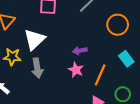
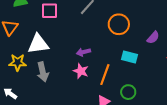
white triangle: (34, 39) -> (38, 44), turned 40
cyan rectangle: (126, 59) -> (130, 57), turned -35

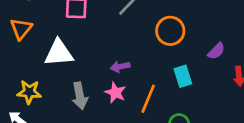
cyan rectangle: (130, 57) -> (183, 76), turned 56
yellow star: (18, 62) -> (29, 92), moved
gray arrow: (43, 72) -> (80, 96), moved

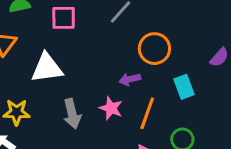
orange circle: (170, 31) -> (154, 49), moved
purple arrow: (120, 67) -> (130, 79), moved

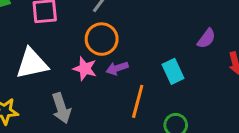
orange circle: (154, 49) -> (102, 39), moved
pink star: (111, 108) -> (85, 69), moved

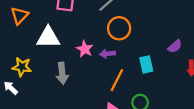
orange circle: (102, 39) -> (119, 28), moved

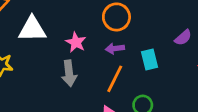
purple arrow: (108, 54) -> (115, 49), moved
gray arrow: (62, 73) -> (69, 73), moved

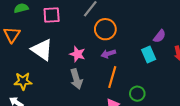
white triangle: (32, 29) -> (42, 50), turned 45
cyan rectangle: (150, 60) -> (149, 55), moved

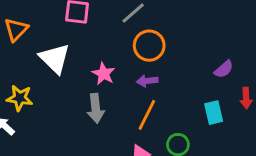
cyan rectangle: (149, 55) -> (214, 113), moved

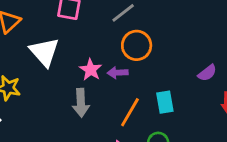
purple arrow: (147, 81) -> (118, 73), moved
cyan rectangle: (214, 113) -> (165, 102), moved

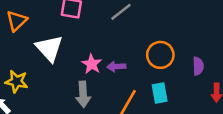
orange circle: (137, 45) -> (160, 55), moved
purple semicircle: (207, 73) -> (198, 66), turned -54

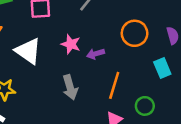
pink star: (92, 64) -> (71, 44), moved
cyan rectangle: (160, 93) -> (162, 68), moved

